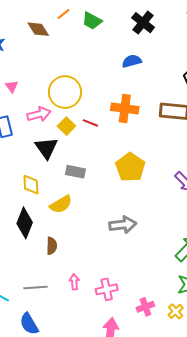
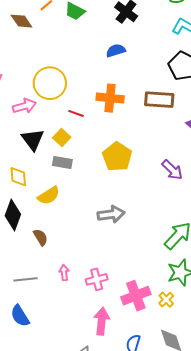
yellow square: (66, 126) -> (62, 137), moved
brown semicircle: (52, 246) -> (41, 237), turned -30
pink cross: (145, 307) -> (136, 296), size x1.6

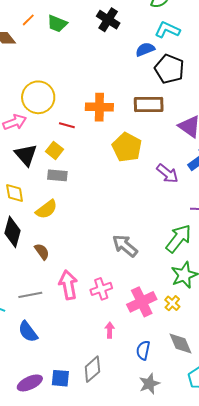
blue semicircle: (116, 51) -> (145, 49), moved
yellow pentagon: (117, 157) -> (127, 147), moved
gray arrow: (111, 214) -> (125, 246), moved, turned -128
pink arrow: (64, 273) -> (68, 285), size x1.8
pink arrow: (102, 321) -> (110, 330), size x0.6

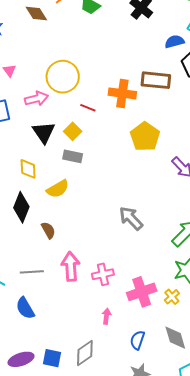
brown rectangle: (149, 104) -> (156, 80), moved
gray arrow: (125, 246) -> (131, 218), moved

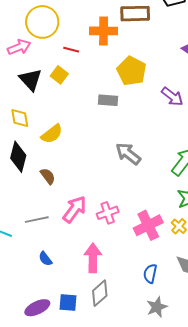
gray rectangle: (73, 156) -> (108, 100), moved
pink arrow: (71, 266) -> (75, 209), turned 48
blue semicircle: (25, 308) -> (45, 259), moved, size x0.7
pink arrow: (106, 316) -> (93, 258), moved, size x1.8

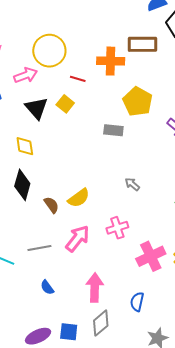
yellow semicircle: (52, 134) -> (79, 198), moved
gray arrow: (128, 154) -> (132, 184), size x0.6
pink cross: (108, 213) -> (117, 228), moved
blue semicircle: (150, 274) -> (137, 302), moved

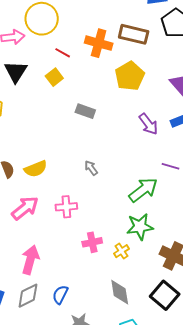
yellow pentagon: (138, 102) -> (130, 76), moved
yellow square: (65, 104) -> (54, 77), moved
pink cross: (151, 256) -> (92, 242), size x0.7
blue semicircle: (137, 302) -> (60, 295), moved

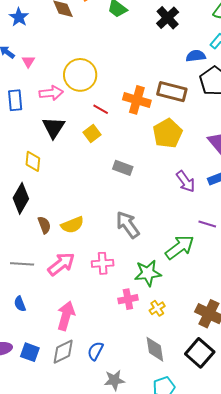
gray arrow: (91, 168) -> (128, 225), size x1.8
green star: (140, 227) -> (148, 273), moved

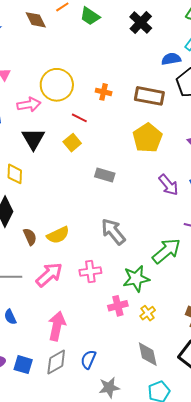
orange cross: (137, 100) -> (104, 92), moved, size x0.6

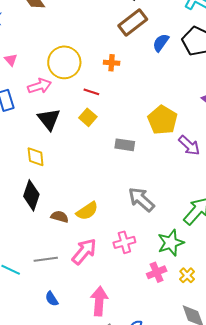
blue semicircle: (171, 59) -> (161, 43), moved, turned -36
brown rectangle: (149, 96) -> (133, 22), moved, turned -40
yellow pentagon: (147, 138) -> (162, 120), moved
brown semicircle: (30, 237) -> (60, 217), turned -42

